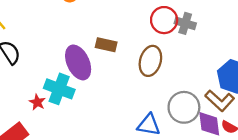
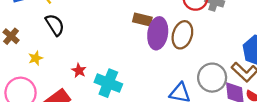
purple ellipse: (78, 62) -> (158, 33), moved, turned 32
cyan cross: (59, 89) -> (108, 83), moved

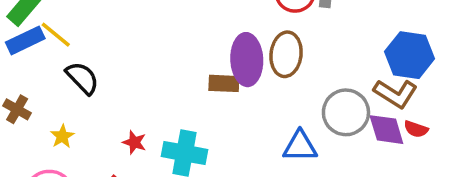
brown rectangle: (142, 19) -> (224, 83), moved

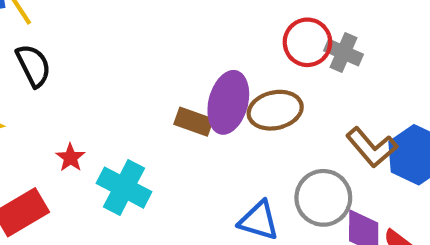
brown ellipse: (286, 54) -> (275, 110), turned 54
brown L-shape: (396, 94) -> (372, 147), moved

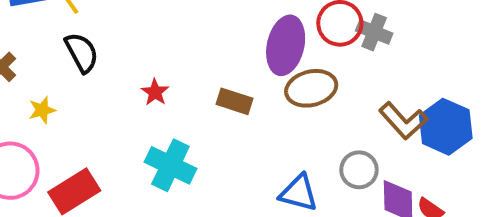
purple ellipse: (228, 102) -> (286, 45), moved
red star: (70, 158) -> (155, 92), moved
gray circle: (323, 198) -> (359, 170), size x0.7

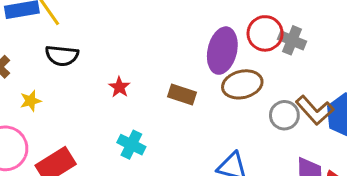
black semicircle: (82, 53) -> (62, 56), turned 124
cyan cross: (170, 165) -> (131, 145), size x0.7
gray circle: (359, 170) -> (284, 115), moved

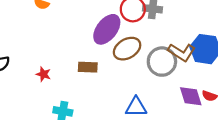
purple ellipse: (222, 51) -> (107, 29), turned 40
gray circle: (284, 115) -> (162, 62), size x1.4

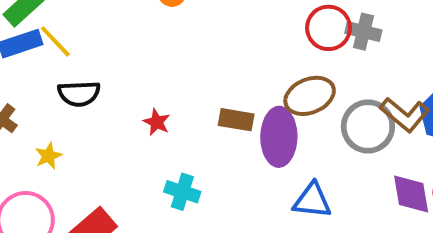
purple ellipse: (107, 29) -> (279, 137), moved, turned -44

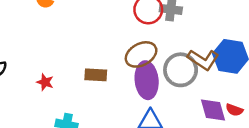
purple ellipse: (279, 137) -> (147, 80), moved

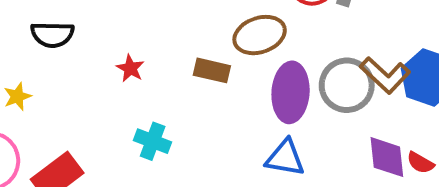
brown ellipse: (141, 54) -> (260, 35), moved

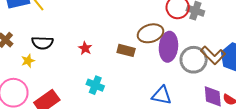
black semicircle: (52, 34) -> (42, 43), moved
purple ellipse: (291, 92) -> (168, 47), moved

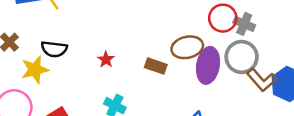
gray circle: (194, 60) -> (242, 57), moved
yellow star: (28, 61) -> (35, 70), size x1.6

